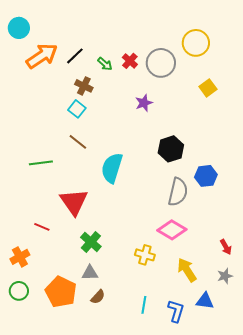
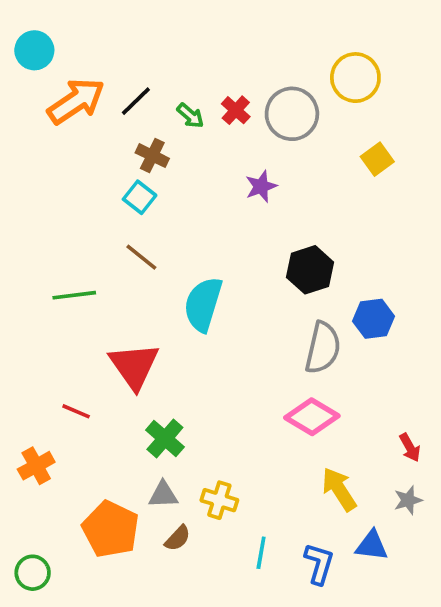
yellow cross: (145, 255) -> (219, 500), moved
green circle: (19, 291) -> (33, 573), moved

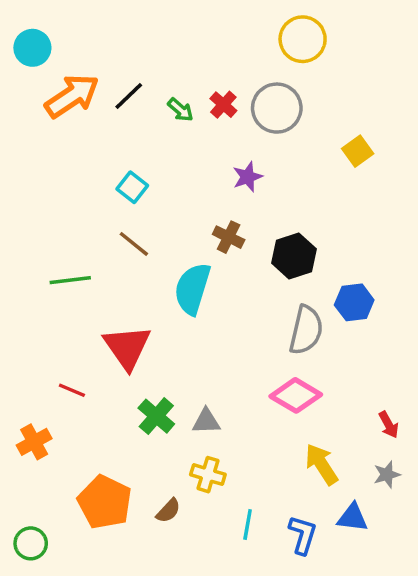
yellow circle: (355, 78) -> (303, 39), moved
brown cross: (152, 156) -> (229, 237), moved
gray triangle: (163, 495) -> (206, 421), moved

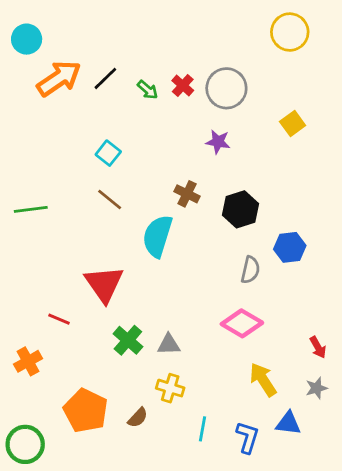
yellow circle: (303, 39) -> (290, 32), moved
purple star: (248, 177) -> (218, 142), moved, turned 30
green line: (70, 280) -> (31, 209), moved
gray semicircle: (306, 330) -> (250, 270), size x0.7
green circle: (31, 543) -> (25, 444), size x1.4

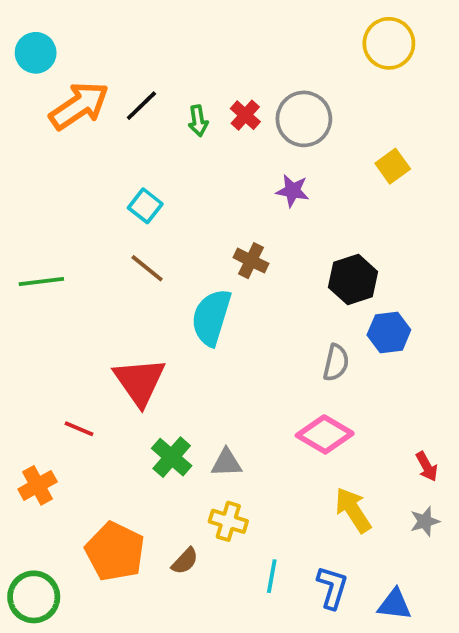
green arrow: (148, 90) -> (198, 121), turned 40
black hexagon: (240, 209) -> (353, 280), moved
blue triangle: (288, 423) -> (395, 604), moved

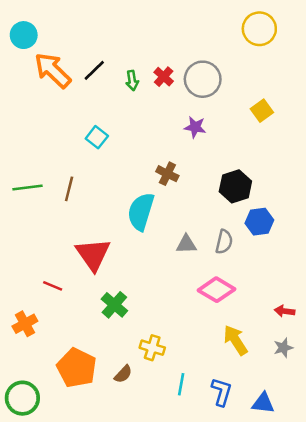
orange arrow: (79, 106) -> (53, 70), turned -102
brown line: (147, 268) -> (69, 189), moved, turned 65
gray triangle: (226, 463) -> (186, 244), moved
red arrow: (427, 467) -> (285, 311), turned 126

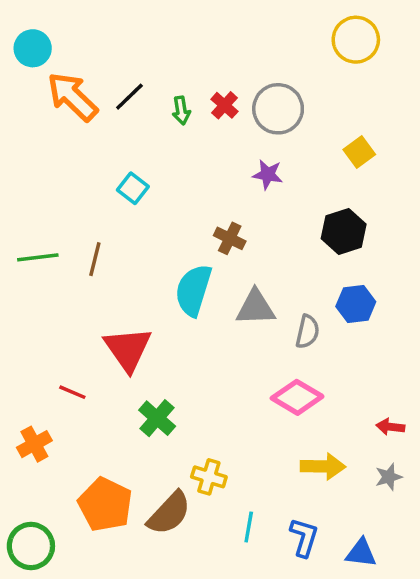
black hexagon: (235, 186) -> (344, 231), moved
gray triangle: (186, 244) -> (256, 308), moved, size x1.4
yellow arrow: (235, 340) -> (323, 467), turned 124
brown semicircle: (123, 374) -> (169, 513), size x1.8

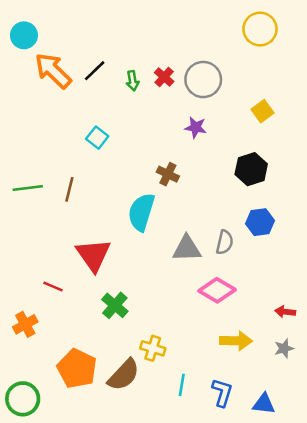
gray triangle: (256, 308) -> (187, 249), moved

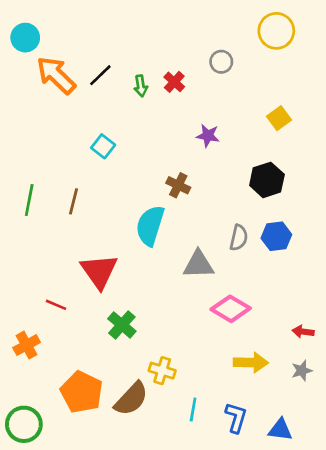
gray circle: (203, 80) -> (221, 62), moved, size x0.6
green line: (28, 188) -> (29, 200), turned -72
gray semicircle: (225, 242) -> (239, 238), moved

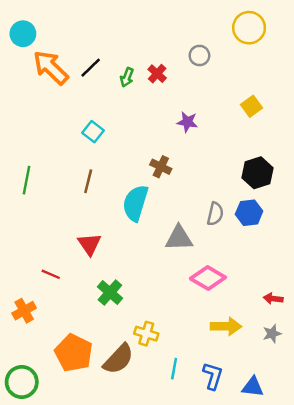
green arrow: (141, 86) -> (127, 77), turned 30
black hexagon: (267, 180) -> (257, 173), moved
brown line: (74, 201) -> (88, 181), moved
red triangle: (99, 271) -> (89, 244), size x0.7

